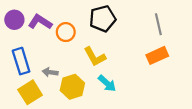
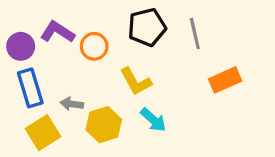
purple circle: (14, 20) -> (21, 46), moved
gray line: (158, 24) -> (195, 34), moved

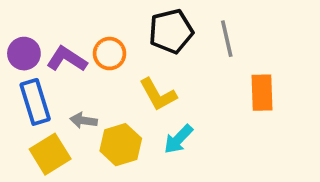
purple L-shape: (57, 32) -> (67, 59), moved
orange rectangle: (225, 80) -> (262, 93), turned -68
cyan arrow: (153, 120) -> (178, 139), turned 92

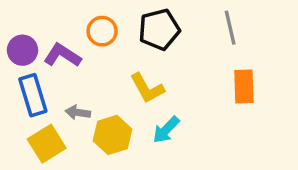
gray line: (227, 39) -> (230, 28), moved
orange circle: (110, 54) -> (102, 31), moved

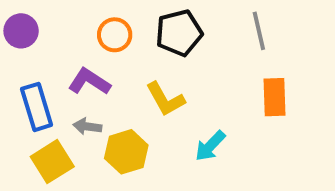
purple circle: (22, 50) -> (21, 31), moved
purple L-shape: (62, 55) -> (89, 82), moved
cyan arrow: (166, 130) -> (210, 146), moved

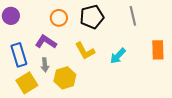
orange rectangle: (275, 97) -> (158, 50), moved
gray arrow: (87, 126) -> (45, 65), turned -104
cyan arrow: (210, 146) -> (118, 56), moved

